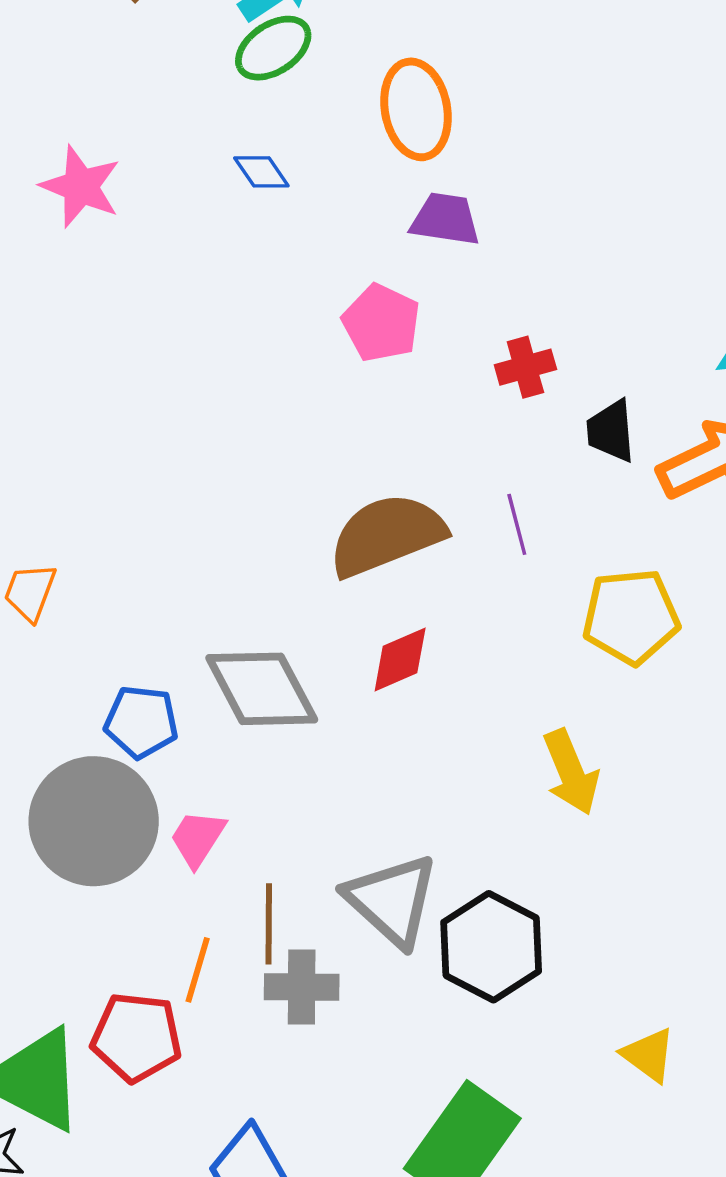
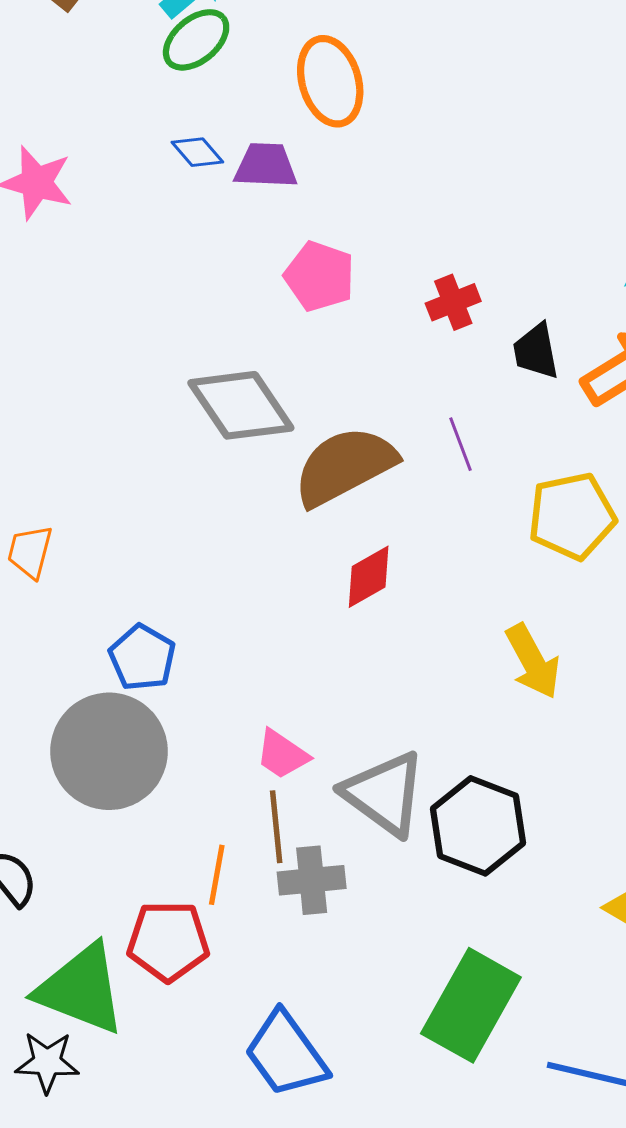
purple trapezoid: (445, 219) -> (266, 166), moved
gray diamond: (262, 689) -> (241, 405), moved
blue pentagon: (141, 722) -> (142, 658), turned 30
pink trapezoid: (198, 838) -> (282, 754), moved, turned -82

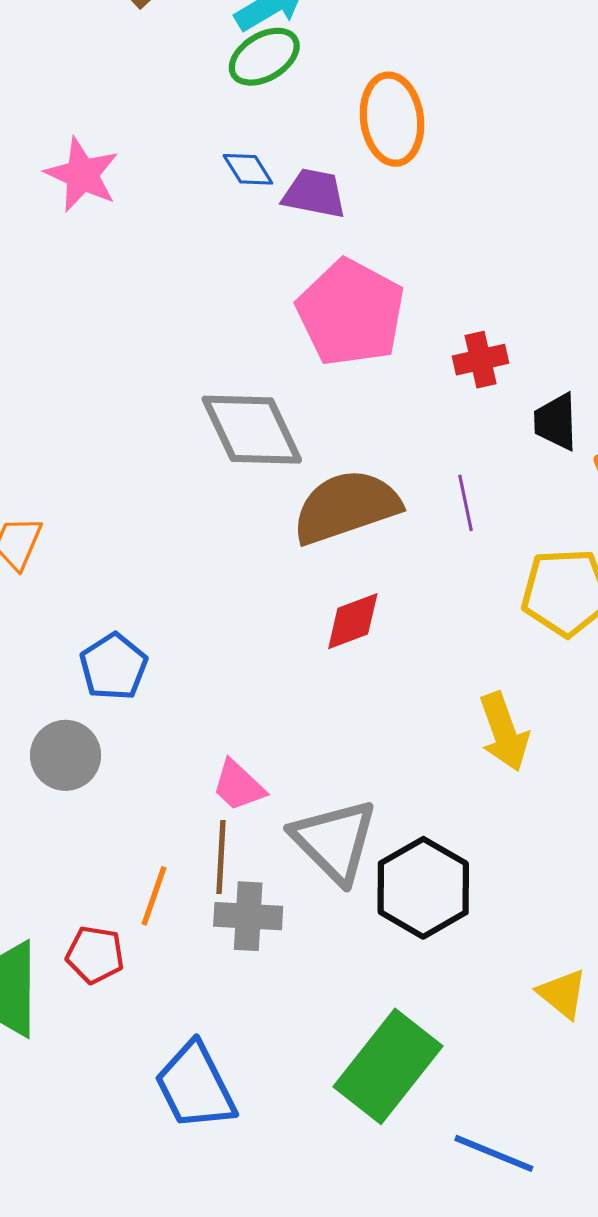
pink pentagon: (319, 276) -> (351, 313), size x1.5
gray circle: (109, 751) -> (66, 755), size x0.6
red pentagon: (168, 941) -> (95, 955), size x0.7

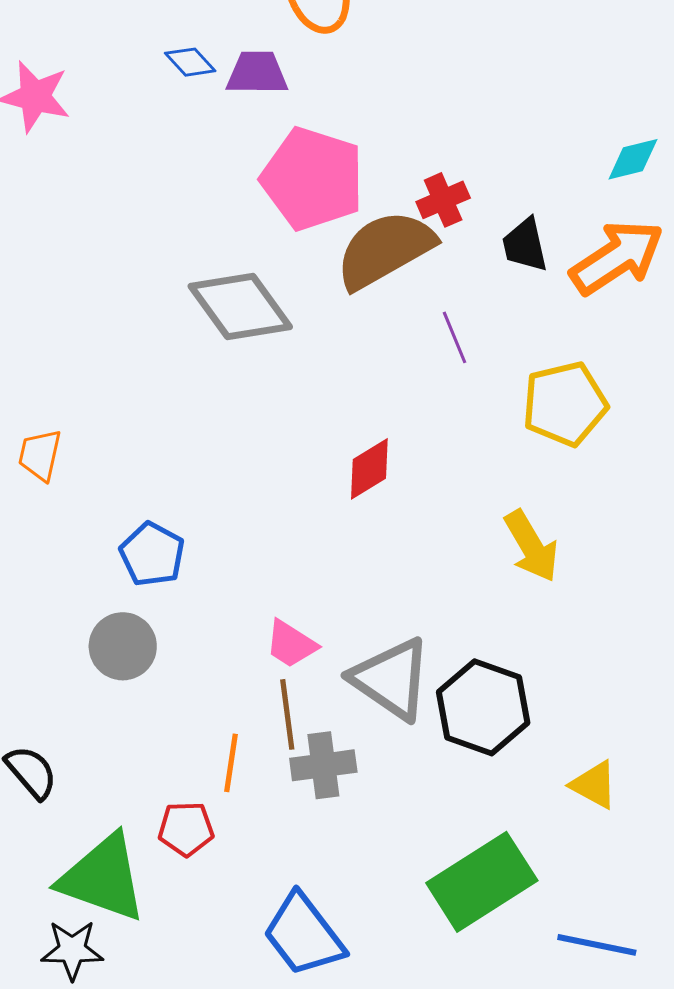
brown semicircle: (346, 507) -> (385, 250), moved
yellow triangle: (562, 994) -> (594, 785), moved
green rectangle: (388, 1066) -> (482, 882), turned 30

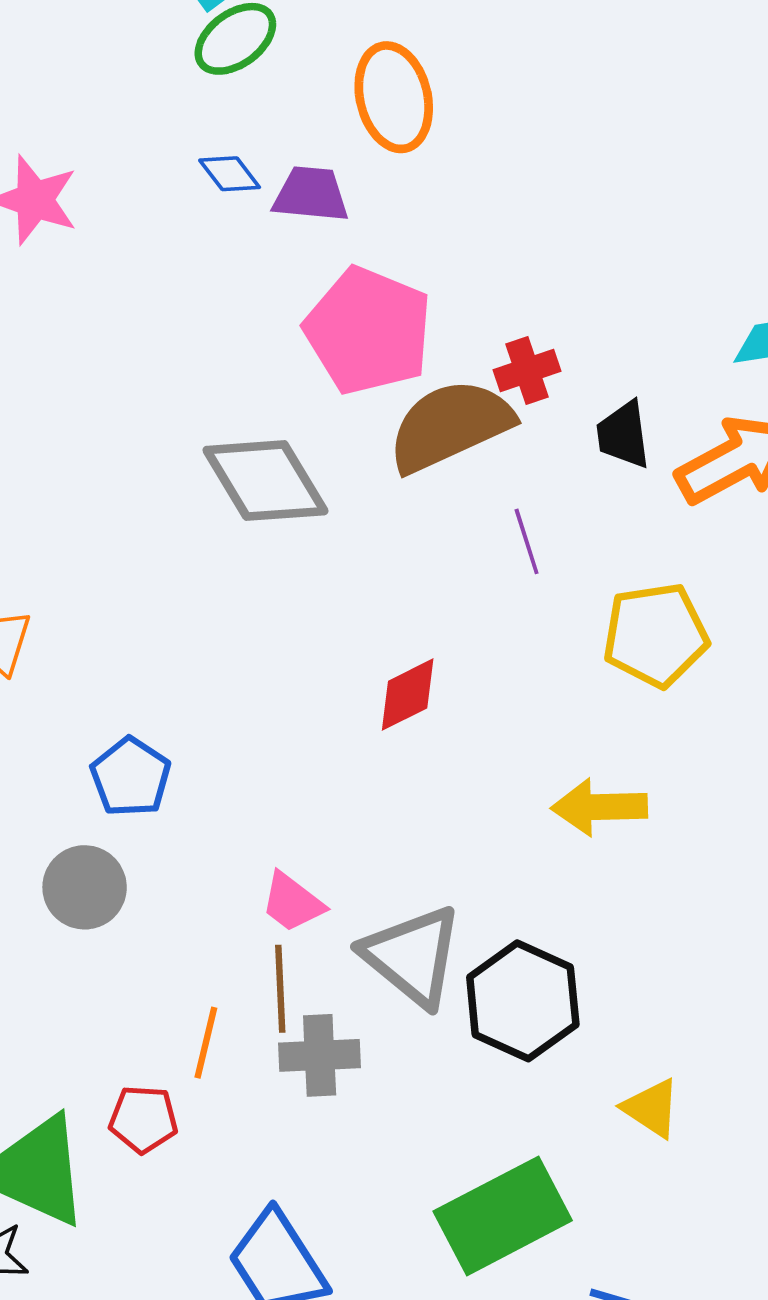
yellow arrow: (531, 546) -> (599, 807), turned 114

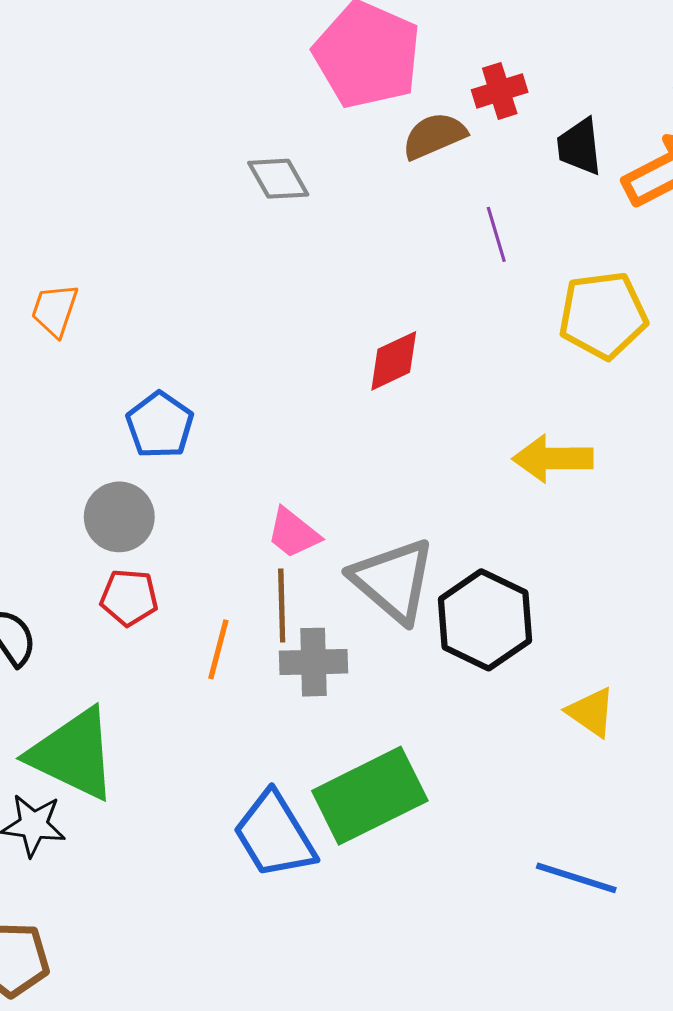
brown semicircle: (450, 426) -> (434, 136), size x0.6
gray diamond: (265, 481) -> (278, 179), size x0.6
red pentagon: (143, 1119) -> (129, 597), moved
green rectangle: (503, 1216) -> (370, 796), moved

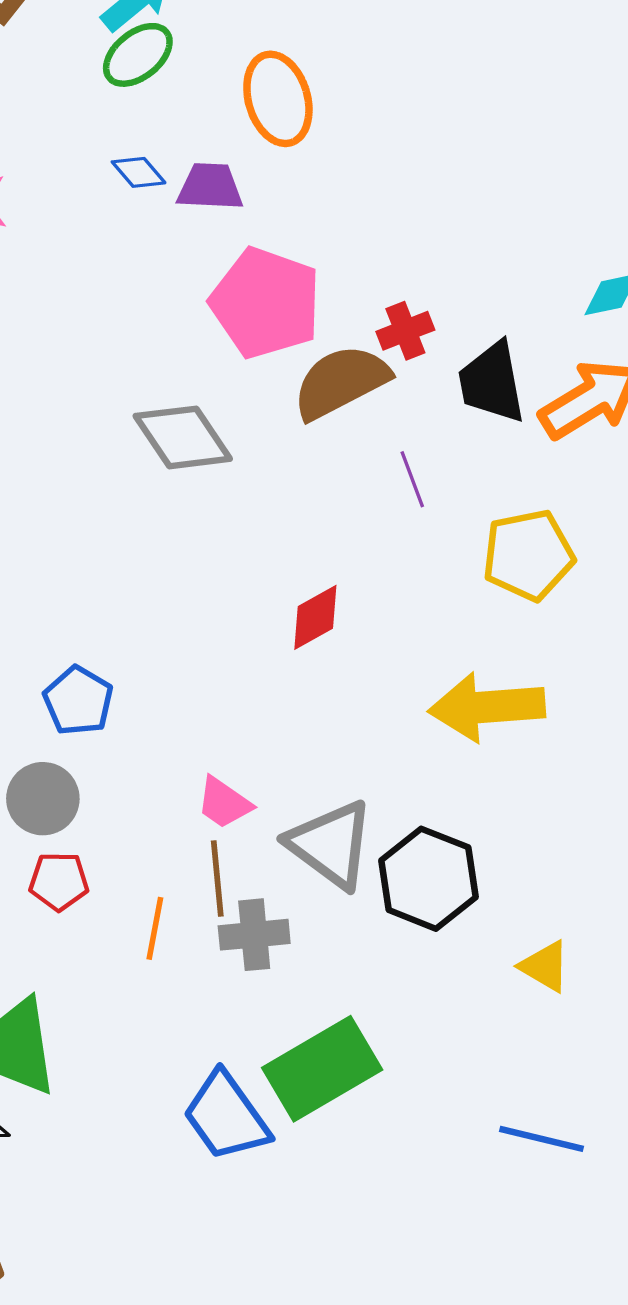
brown semicircle: (434, 136) -> (341, 382), size x1.5
black trapezoid: (579, 147) -> (492, 382), size x1.4
gray diamond: (278, 179) -> (183, 437), size x1.5
yellow arrow: (553, 459) -> (487, 707), size x1.4

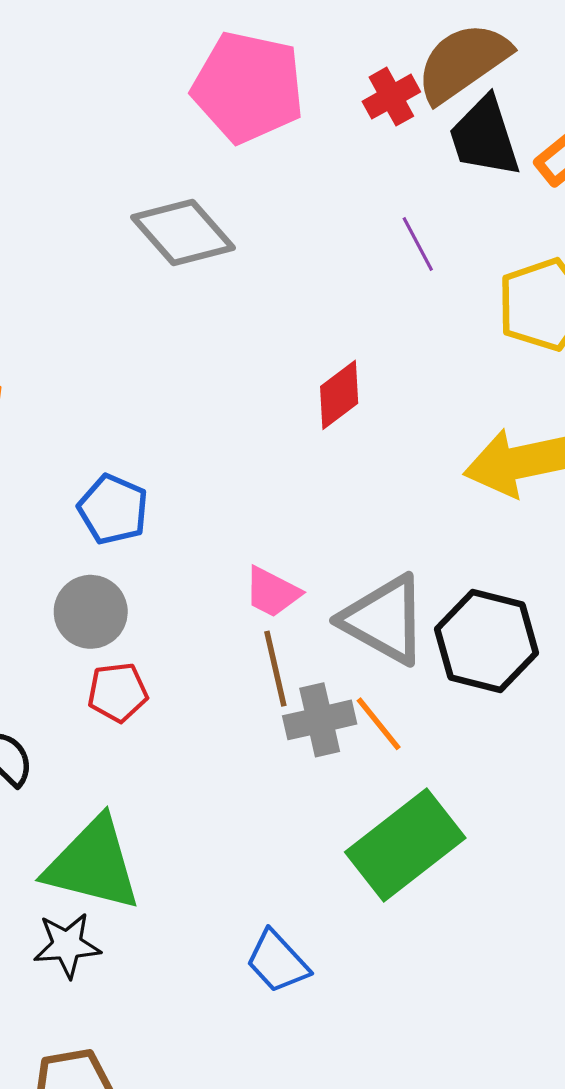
brown semicircle: (341, 382) -> (463, 62), moved
orange line: (155, 928) -> (379, 724), moved, turned -42
blue trapezoid: (226, 1116) -> (277, 962), moved, size x0.7

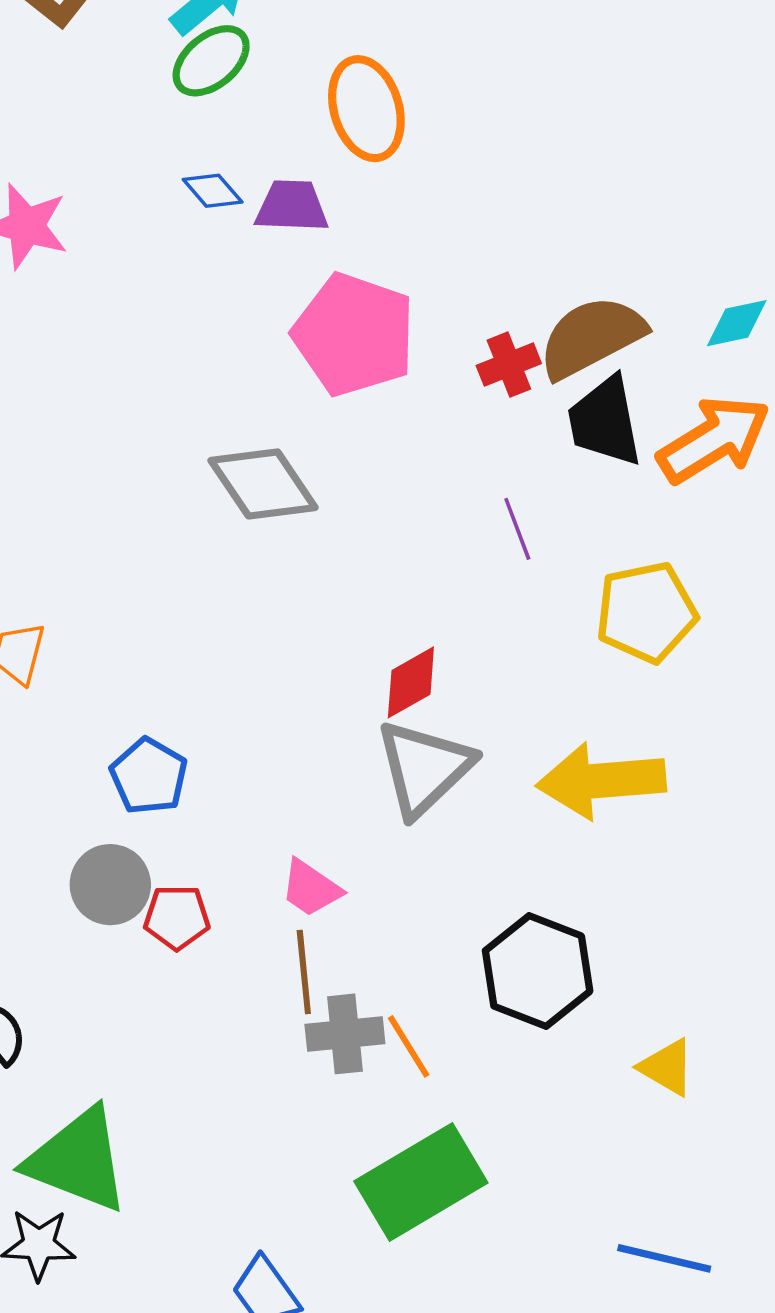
gray triangle: (384, 620) -> (424, 768), moved, turned 40
red pentagon: (118, 692) -> (177, 917), moved

